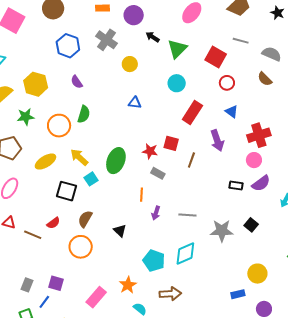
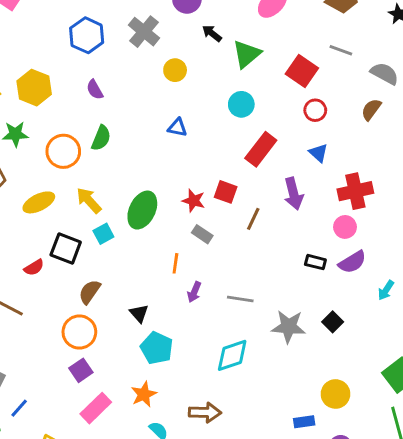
brown semicircle: (265, 79) -> (371, 109), turned 77
red semicircle: (53, 223) -> (34, 267), moved
cyan pentagon: (154, 261) -> (157, 348), moved
purple square: (56, 283) -> (81, 370), moved, turned 35

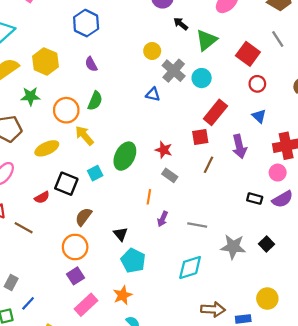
gray cross: (144, 32) -> (174, 71), moved
gray line: (341, 50) -> (278, 39), turned 36
red square: (226, 192) -> (200, 137), moved, turned -30
yellow arrow: (89, 200) -> (84, 136), moved
brown arrow: (205, 412) -> (213, 309), moved

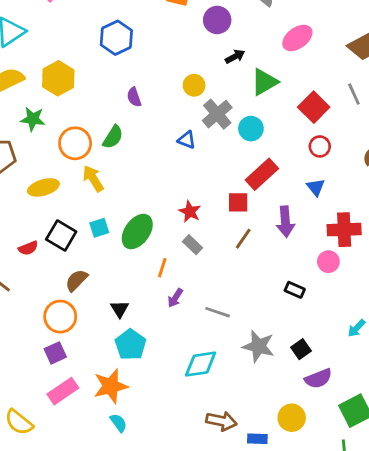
black arrow: (181, 24) -> (235, 57), turned 104
purple semicircle: (91, 64) -> (134, 97), moved
green ellipse: (125, 156) -> (137, 232), moved
purple semicircle: (283, 199) -> (318, 379), moved
orange star: (123, 295) -> (111, 386), size x1.4

